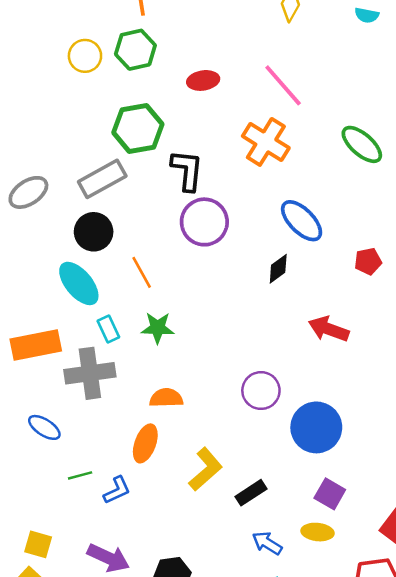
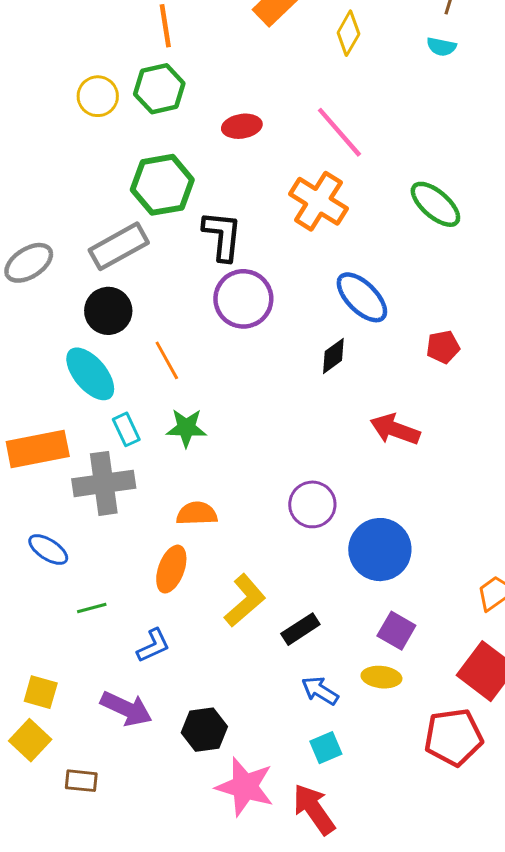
blue L-shape: (117, 490) -> (153, 646), moved

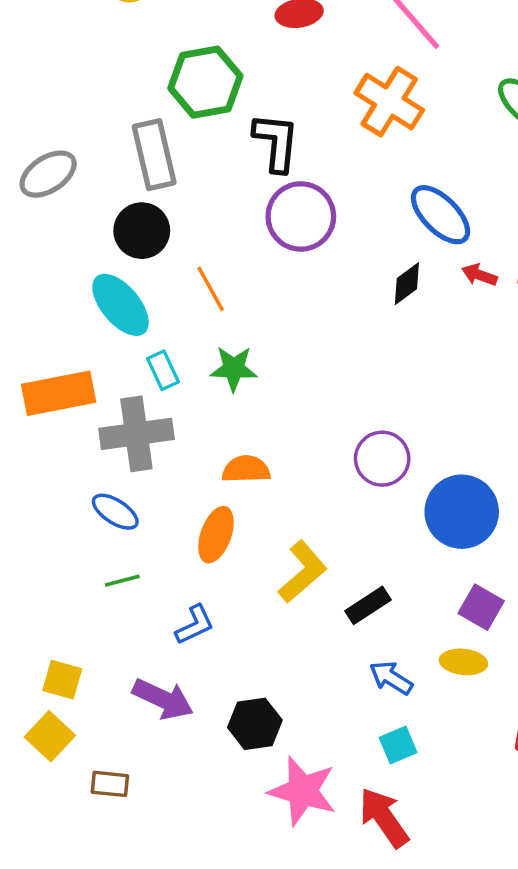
gray rectangle: (119, 246) -> (154, 155), turned -74
red arrow: (395, 429) -> (479, 275), moved, size x0.6
blue ellipse: (48, 550) -> (115, 512), moved

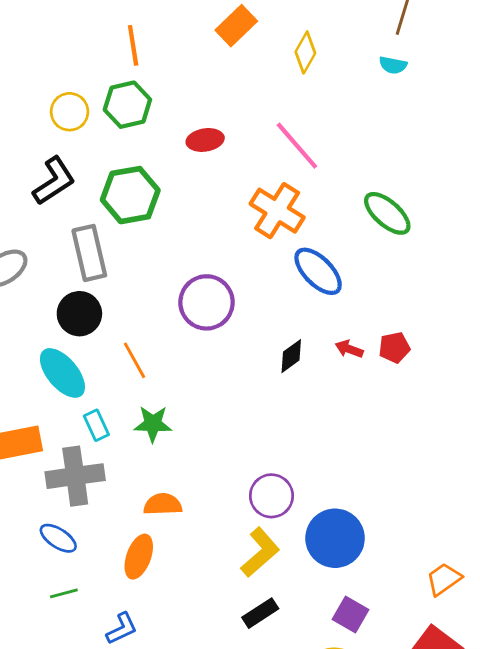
black L-shape: (276, 142) -> (54, 181), moved, turned 51
blue ellipse: (440, 215) -> (318, 271), moved
yellow L-shape: (303, 572) -> (260, 552), moved

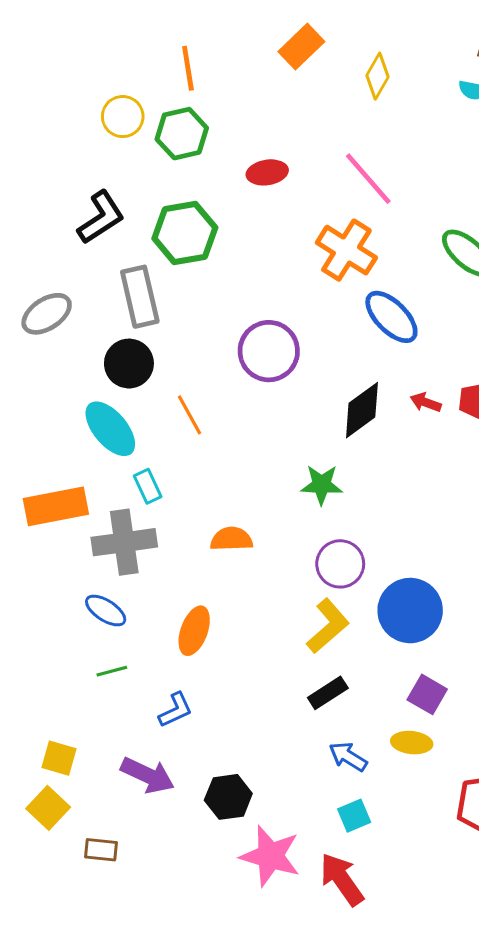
yellow circle: (70, 112) -> (123, 117), moved
black diamond: (291, 356) -> (362, 410), size x1.5
green star: (153, 424) -> (322, 485), moved
orange semicircle: (163, 504) -> (231, 539), moved

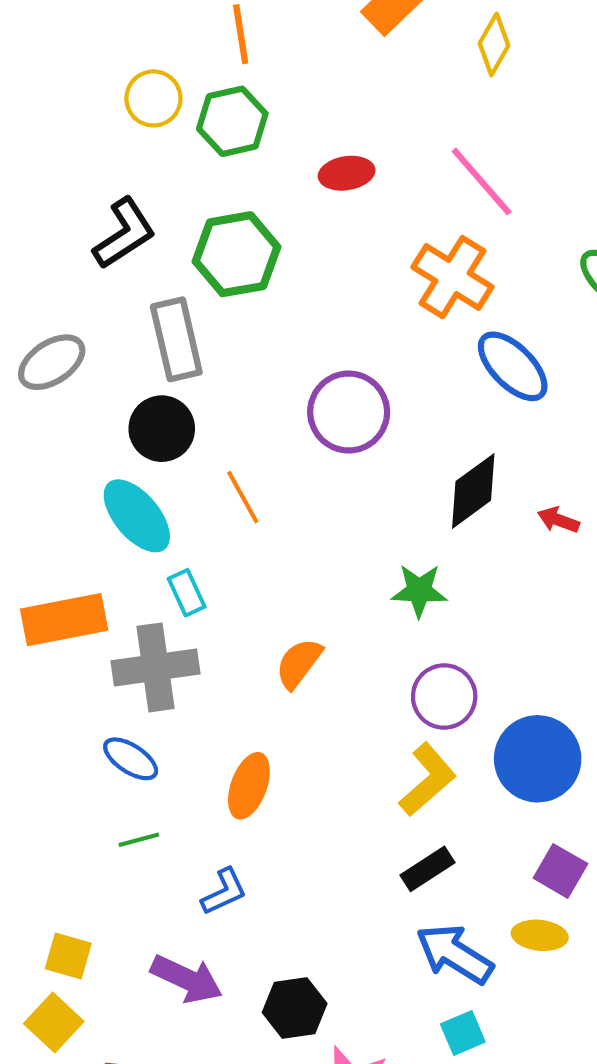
red arrow: (426, 402) -> (558, 520), moved
orange semicircle: (231, 539) -> (299, 663), turned -51
blue arrow: (348, 757) -> (455, 954), size x1.5

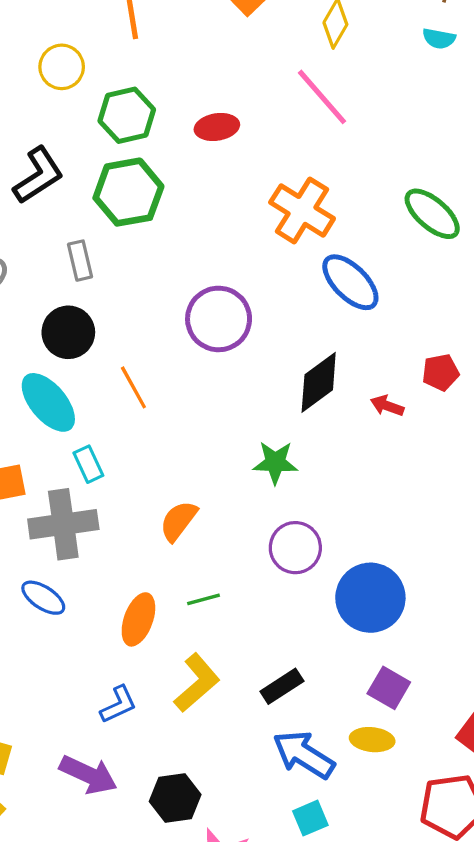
green hexagon: (232, 121) -> (127, 115), moved
pink line: (482, 182) -> (322, 97), moved
gray rectangle: (176, 339) -> (80, 261), size x0.6
yellow L-shape: (428, 780) -> (197, 683), moved
green line: (139, 840) -> (204, 599), moved

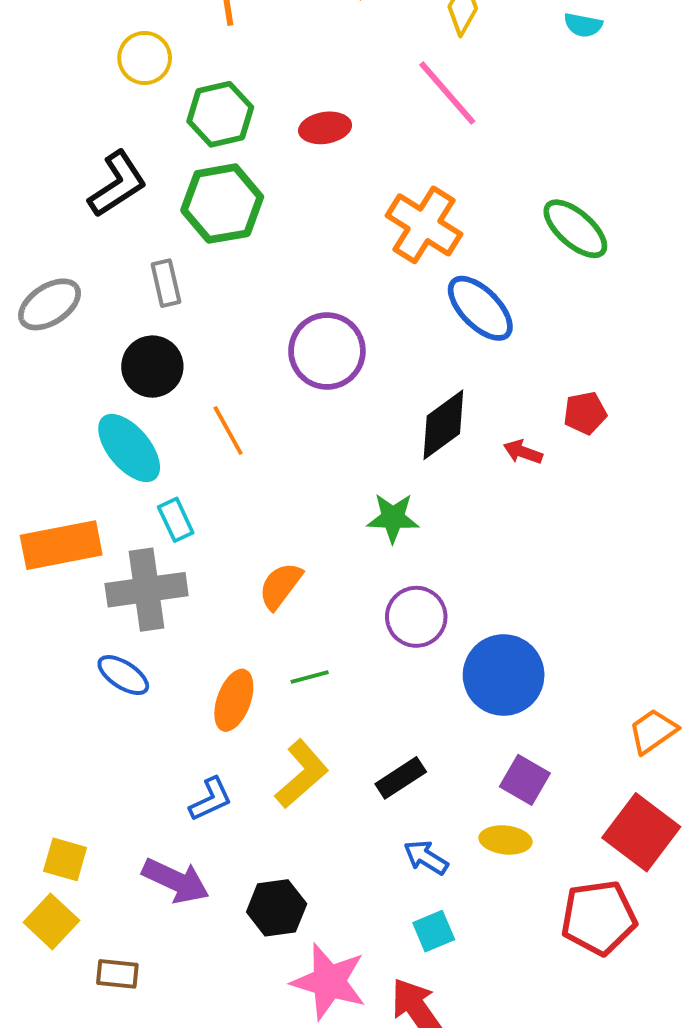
blue arrow: (304, 755) -> (426, 857), size x0.6

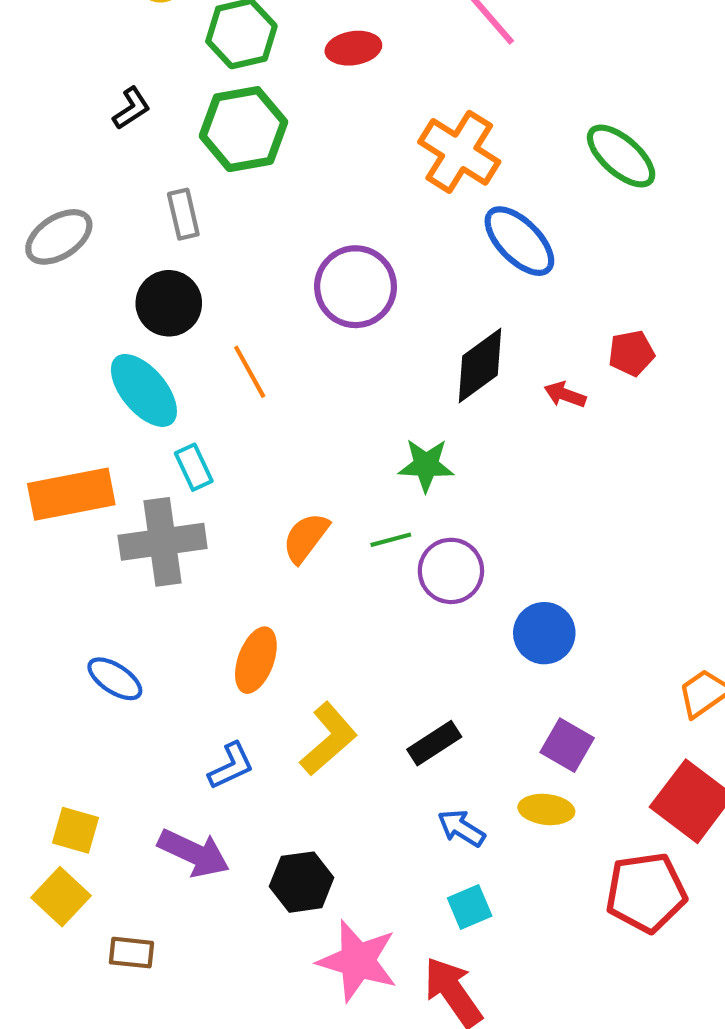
black L-shape: (117, 184) -> (131, 108), size x0.6
blue ellipse: (123, 675) -> (115, 679), moved
blue circle: (504, 675) -> (544, 633), size x0.7
green line: (310, 677) -> (391, 540), moved

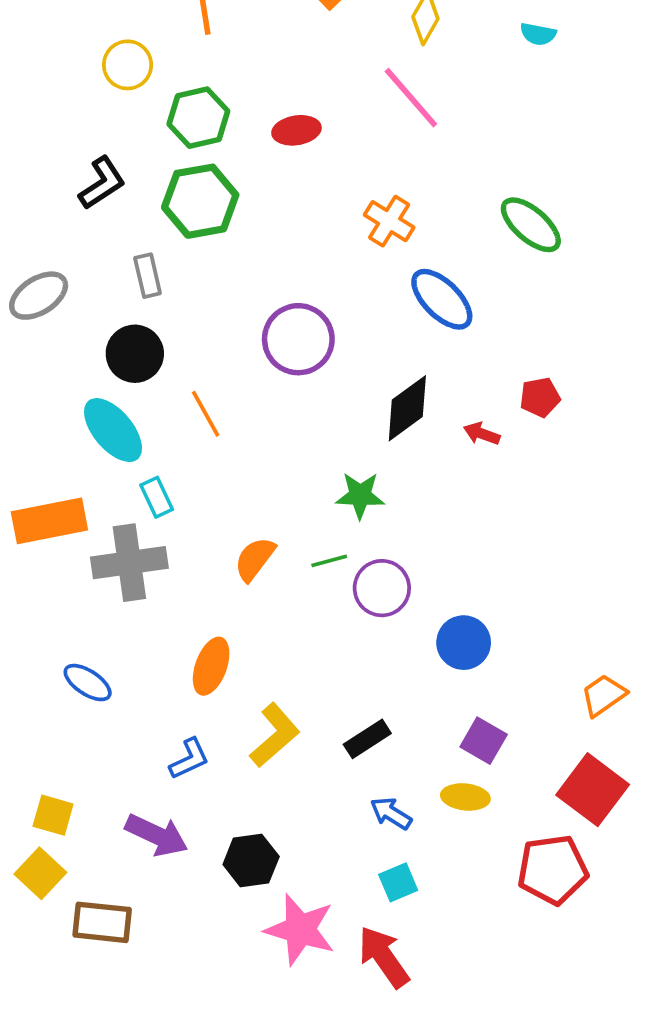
black L-shape: (131, 108) -> (102, 183), size x1.4
orange cross: (459, 152) -> (389, 221), size x0.7
brown rectangle: (131, 953) -> (102, 922), size x1.5

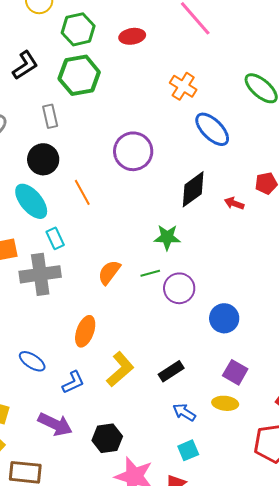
blue ellipse: (88, 683) -> (32, 361), moved

